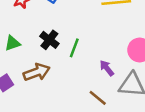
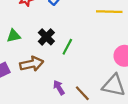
purple arrow: (107, 68) -> (59, 87), moved

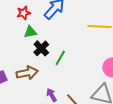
green triangle: (14, 36) -> (30, 32), moved

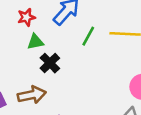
green line: (60, 58) -> (88, 36), moved

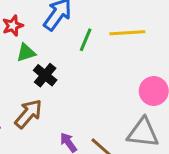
brown arrow: (32, 95) -> (28, 114), turned -32

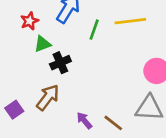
black cross: (45, 75) -> (60, 63), turned 30

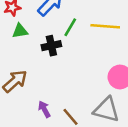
black cross: (60, 63) -> (51, 46), moved

